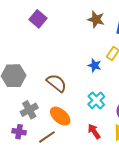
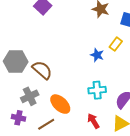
brown semicircle: (56, 83) -> (42, 70), moved
cyan cross: (96, 100) -> (97, 90), turned 36

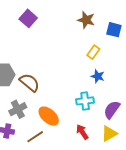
yellow rectangle: (116, 44) -> (93, 52), moved
blue star: (97, 55) -> (98, 76), moved

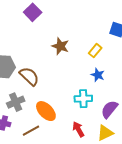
brown star: (86, 20) -> (60, 46), moved

